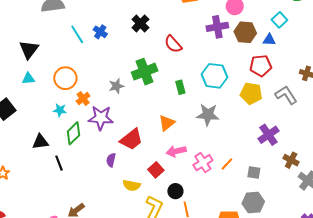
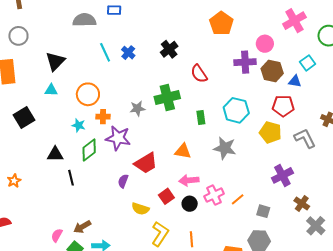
orange cross: (83, 99) -> (103, 117), turned 32
orange triangle: (167, 123) -> (183, 151), turned 42
black circle: (175, 191) -> (190, 204), moved

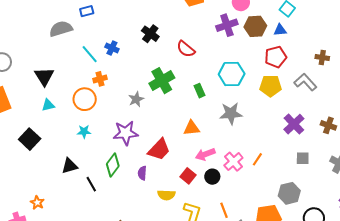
orange cross: (103, 117) -> (100, 79), moved
green diamond: (89, 150) -> (113, 165), moved
brown cross: (302, 203) -> (328, 125), moved
gray square: (263, 211) -> (303, 158), moved

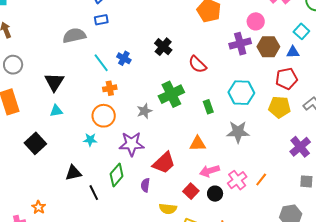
orange circle: (85, 99) -> (104, 116), moved

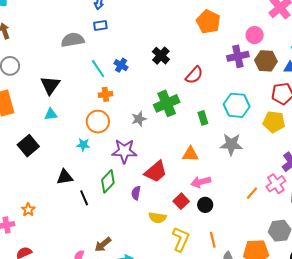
red semicircle: (197, 64) -> (194, 75), turned -96
pink cross: (237, 180) -> (276, 184), moved

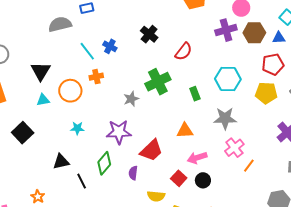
orange circle: (98, 122) -> (70, 91), moved
pink cross: (276, 184) -> (234, 148), moved
orange star: (28, 210) -> (38, 197), moved

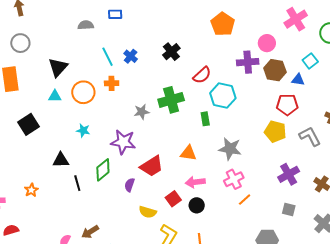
gray semicircle: (60, 24) -> (86, 25), size x0.7
cyan hexagon: (228, 79) -> (223, 96), moved

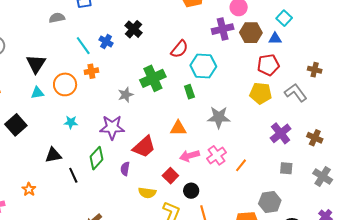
black cross: (171, 52) -> (133, 29), moved
pink cross: (234, 179) -> (217, 155), moved
black circle: (197, 205) -> (191, 191), moved

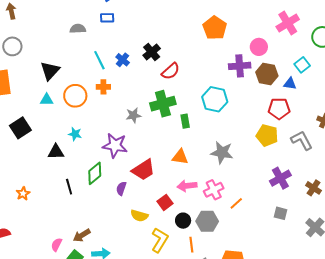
red semicircle: (179, 49) -> (171, 71), moved
green rectangle: (189, 92) -> (185, 121), moved
black triangle: (53, 155) -> (56, 152), moved
gray hexagon: (270, 202) -> (207, 221), moved

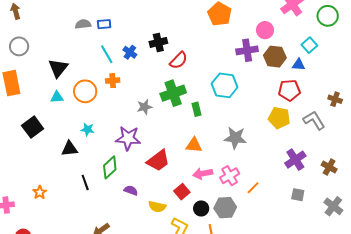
blue rectangle: (107, 18) -> (104, 24), moved
black cross: (152, 52) -> (158, 42), turned 30
purple semicircle: (121, 188) -> (131, 190), moved, turned 96

